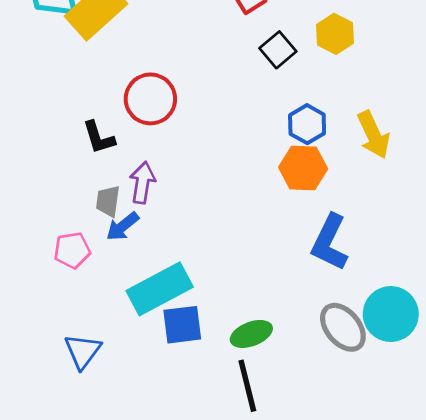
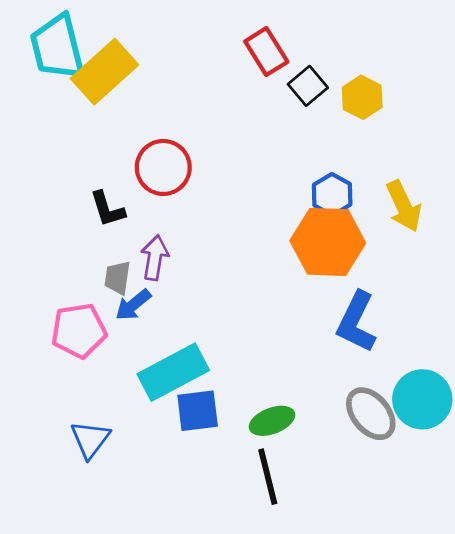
black square: (278, 50) -> (308, 86), moved
orange hexagon: (303, 168) -> (328, 242), size x1.4
pink pentagon: (72, 250) -> (79, 331), size x1.4

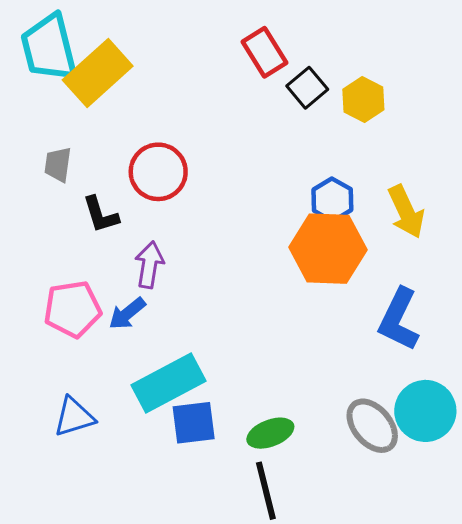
gray trapezoid: (117, 278) -> (58, 164), moved
blue L-shape: (356, 322) -> (399, 319), moved
pink pentagon: (79, 331) -> (73, 309), moved
blue triangle: (90, 439) -> (74, 417), moved, turned 36

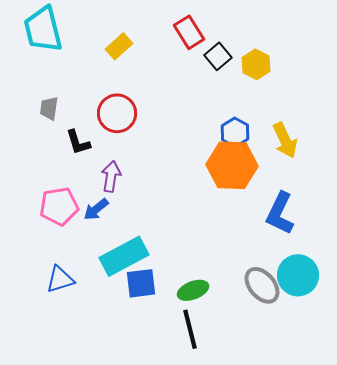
yellow rectangle: (98, 73) -> (119, 46), moved, size x0.6

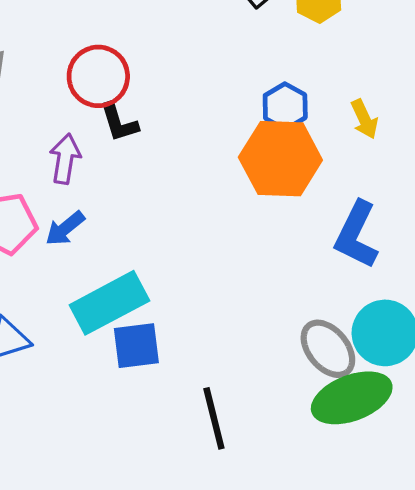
yellow arrow: (285, 140) -> (364, 119), size x0.7
black L-shape: (78, 142) -> (119, 122), moved
purple arrow: (111, 176) -> (65, 159), moved
green ellipse: (193, 290) -> (352, 398), moved, size x1.6

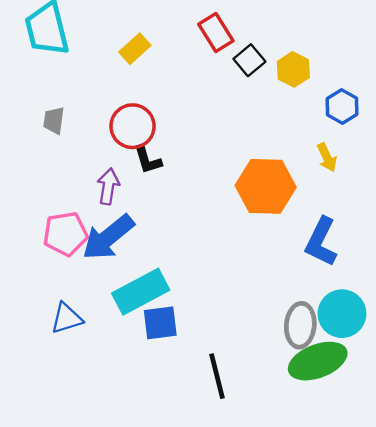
blue hexagon: (285, 106) -> (342, 107), moved
blue arrow: (65, 228) -> (108, 237), size x1.8
gray ellipse: (328, 349) -> (300, 325), turned 45

